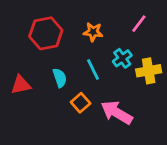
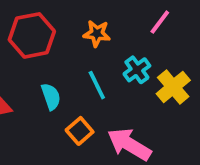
yellow cross: (149, 71) -> (173, 87), turned -30

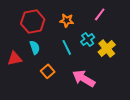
cyan semicircle: (51, 97) -> (35, 47), moved
orange square: (80, 131) -> (48, 71), moved

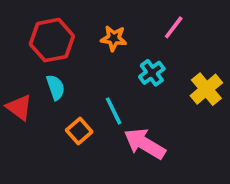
cyan line: (67, 47) -> (114, 111), moved
yellow cross: (107, 48) -> (206, 89), moved
red triangle: (15, 58) -> (19, 107), turned 49

